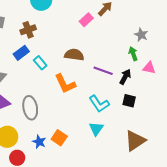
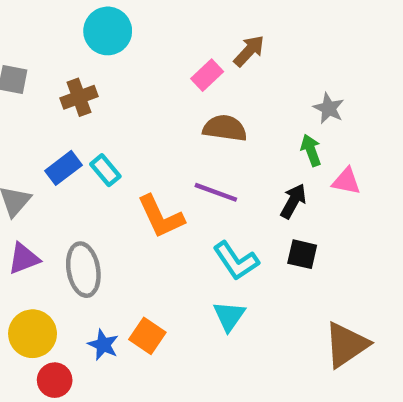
blue rectangle: (21, 53) -> (63, 168), moved
brown semicircle: (74, 55) -> (225, 128), moved
purple line: (103, 71) -> (216, 192), moved
brown triangle: (135, 141) -> (346, 345), moved

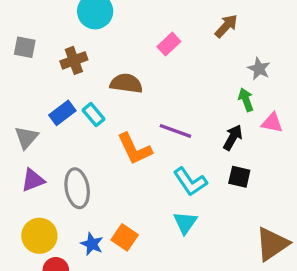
brown arrow: (249, 51) -> (226, 26), moved
brown semicircle: (225, 128) -> (126, 83), moved

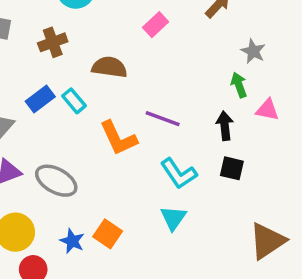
black arrow: (233, 137) -> (225, 126), turned -35
gray ellipse: (77, 188) -> (56, 181), turned -51

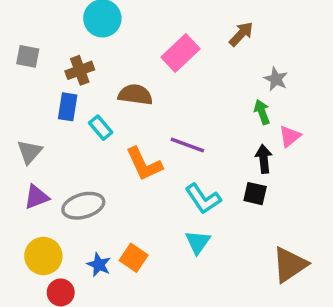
pink rectangle: (156, 25) -> (180, 53), size x1.5
blue rectangle: (40, 99) -> (68, 107), moved, turned -44
pink triangle: (267, 110) -> (290, 136), turned -50
black arrow: (225, 126) -> (264, 159), moved
gray ellipse: (56, 181) -> (83, 206), turned -45

